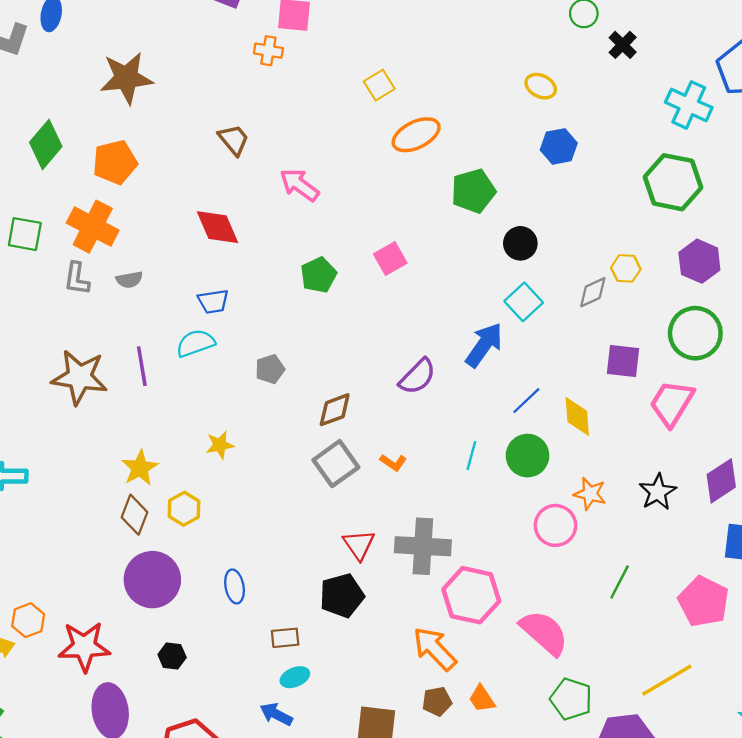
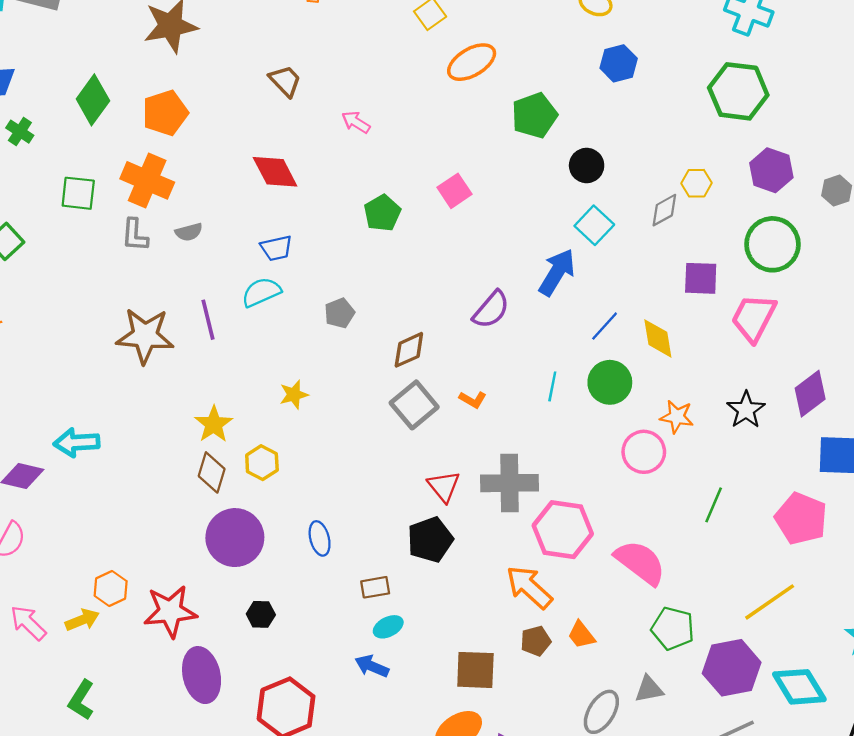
pink arrow: (299, 185) -> (356, 122), size x0.7

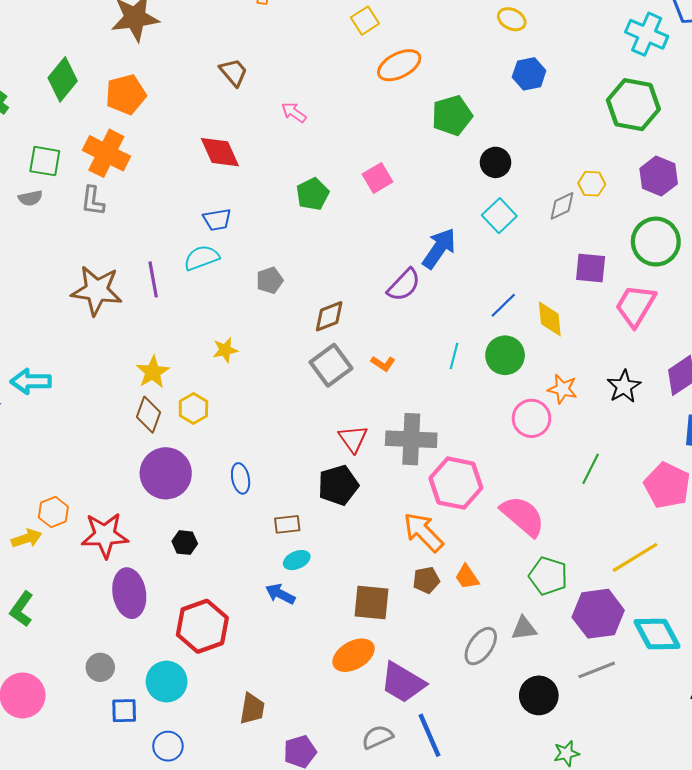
gray semicircle: (189, 232) -> (30, 198), moved
blue arrow: (557, 272) -> (439, 248), moved

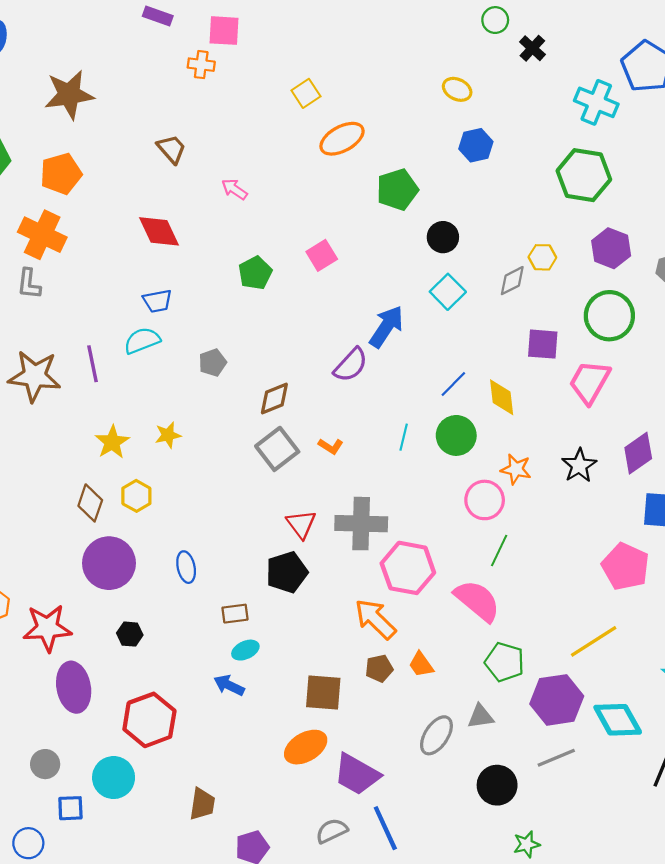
yellow star: (153, 372) -> (112, 442), moved
green line: (591, 469) -> (499, 550), moved
blue circle: (168, 746) -> (28, 843), moved

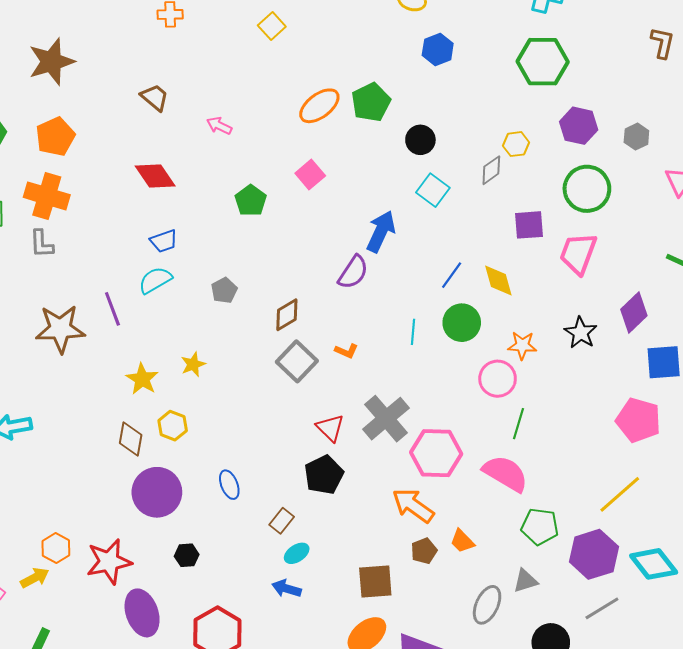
orange ellipse: (342, 139) -> (319, 106), moved
gray cross: (361, 524) -> (386, 419), turned -33
brown rectangle: (235, 614) -> (282, 521), turned -35

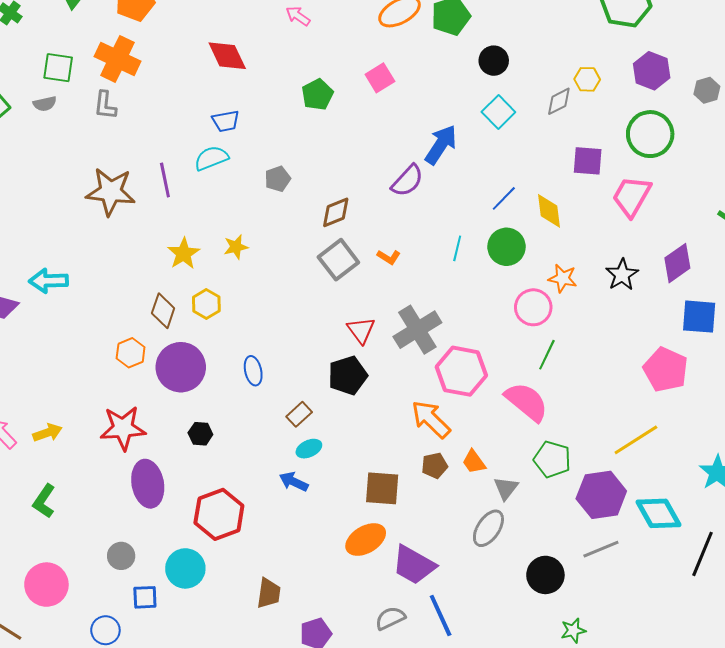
orange hexagon: (56, 548) -> (131, 353), moved
gray triangle: (525, 581) -> (506, 488), moved, turned -44

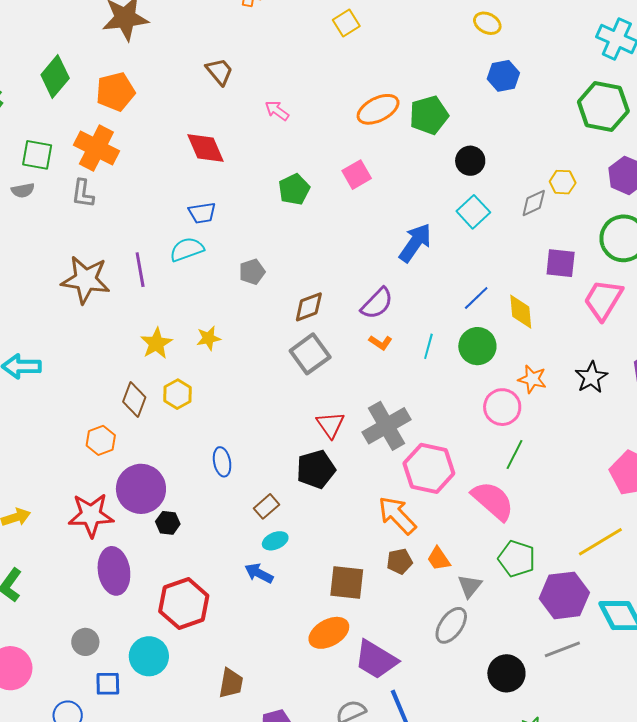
purple semicircle: (407, 181) -> (377, 303), moved
orange L-shape: (389, 257) -> (381, 343), moved
purple circle: (181, 367) -> (141, 489), moved

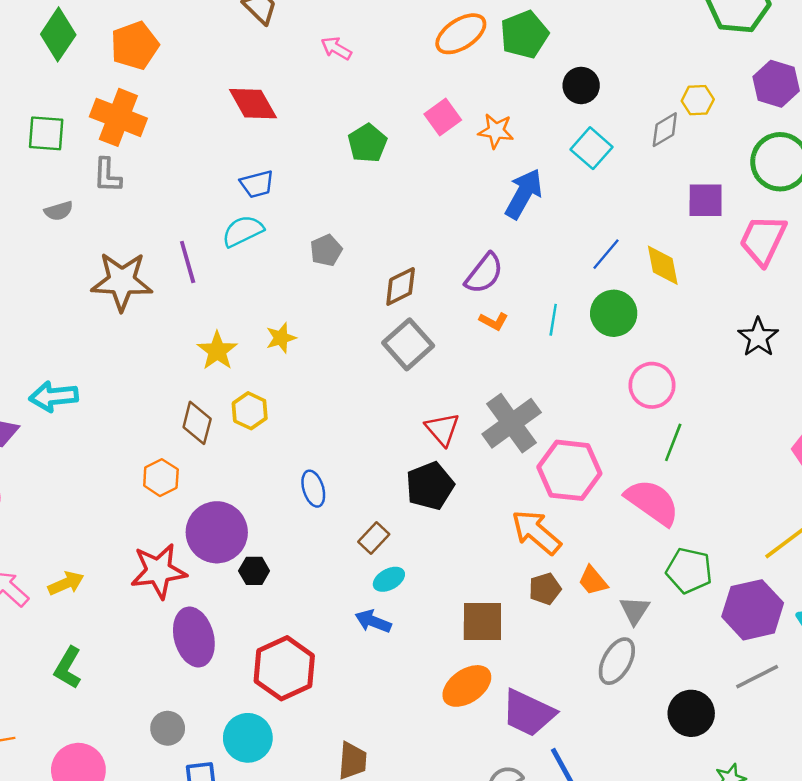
gray semicircle: (23, 190) -> (59, 211), moved
orange star: (532, 379) -> (496, 131), moved

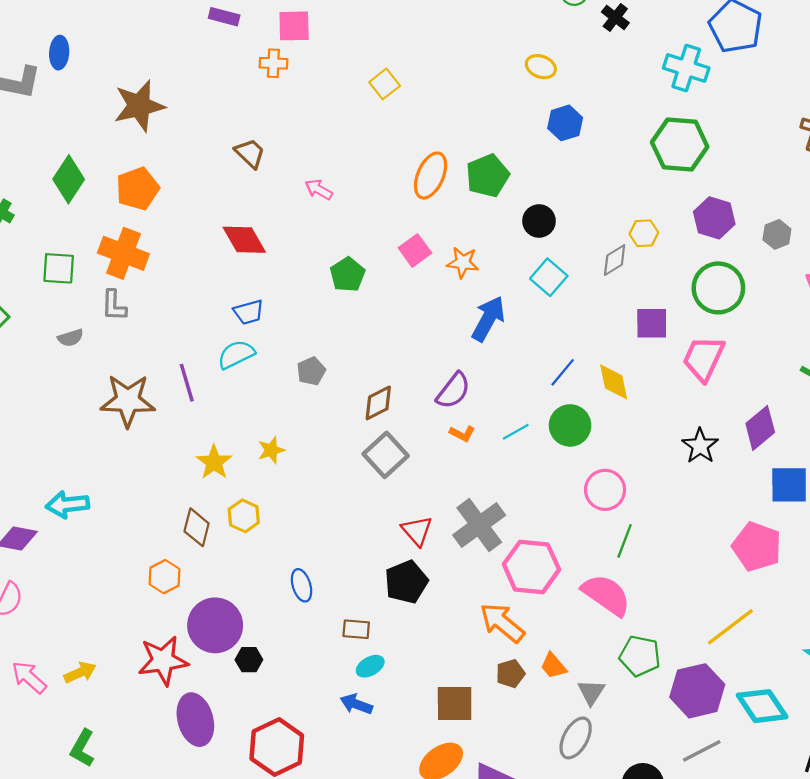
orange ellipse: (461, 34) -> (431, 176), turned -33
cyan line: (553, 320) -> (516, 432), turned 52
brown rectangle: (374, 538) -> (356, 629), turned 52

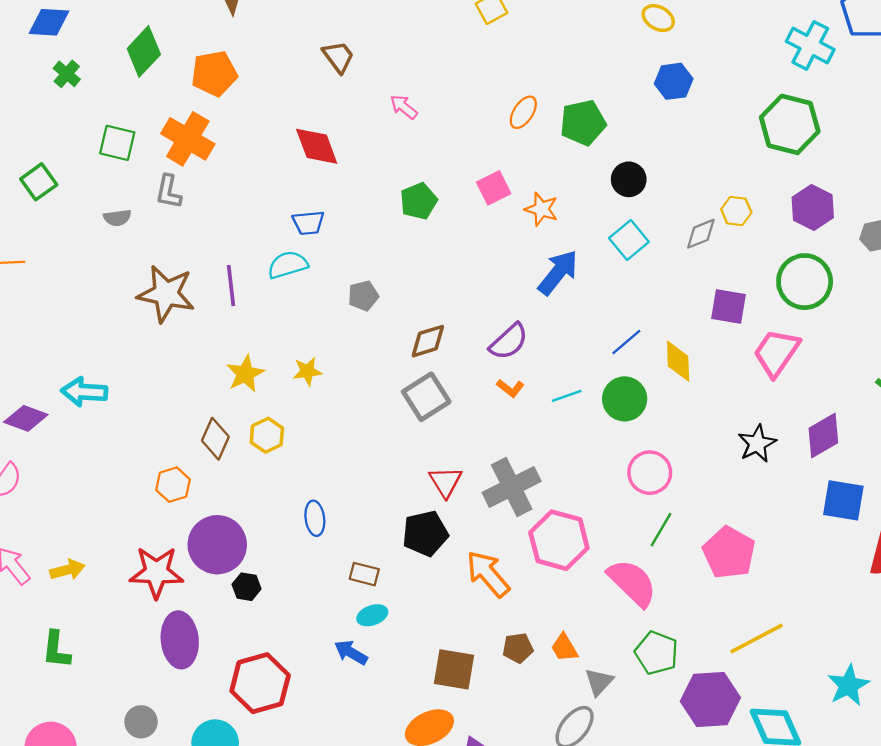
orange ellipse: (431, 176) -> (523, 112), size x0.7
pink pentagon: (757, 547) -> (729, 553), moved
orange arrow: (502, 623) -> (488, 574), moved
green L-shape: (82, 748) -> (56, 650), turned -33

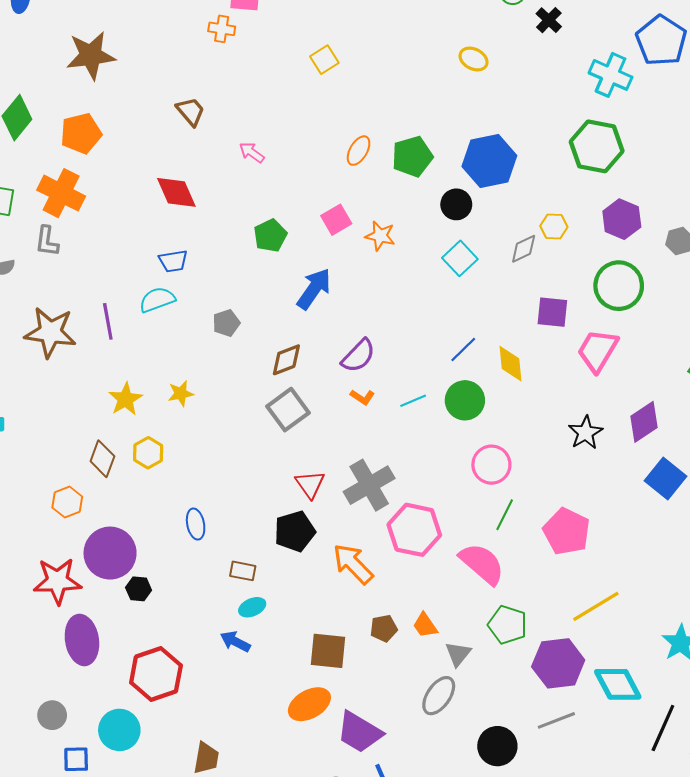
blue hexagon: (674, 81) -> (489, 161), moved, size x1.6
blue arrow: (558, 273) -> (314, 289), moved
blue square: (843, 500) -> (665, 479), turned 33

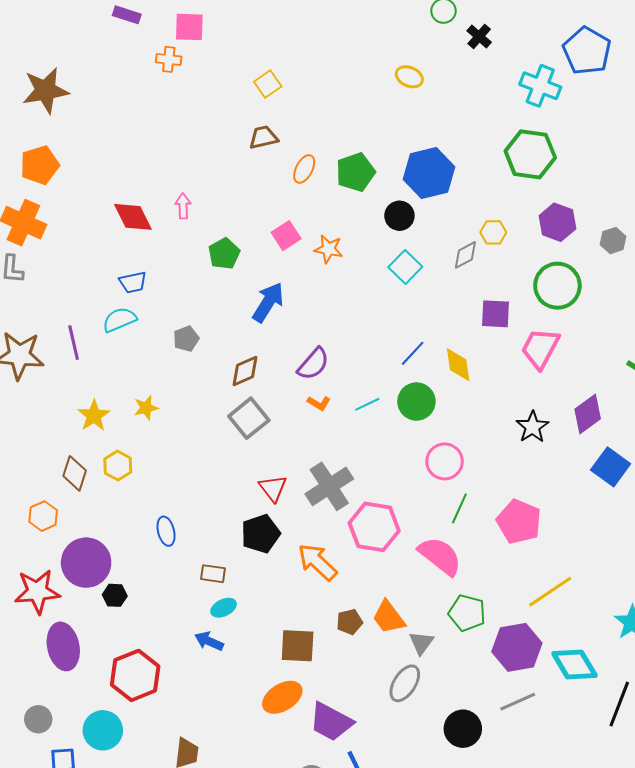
brown trapezoid: (191, 111) -> (263, 137), moved, turned -60
pink arrow: (252, 152) -> (183, 206), moved, turned 55
orange trapezoid: (425, 625) -> (389, 617), size x1.4

